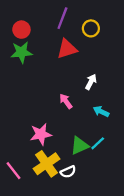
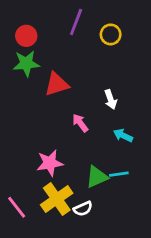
red triangle: (67, 49) -> (57, 84), moved
white arrow: (91, 82) -> (111, 99), turned 133
cyan line: (98, 143) -> (119, 174), turned 35

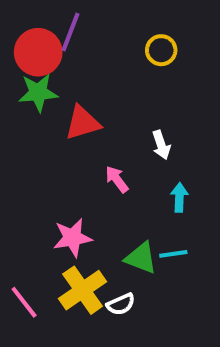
purple line: (76, 22) -> (70, 32), moved
red circle: (26, 36) -> (38, 52), size x1.5
cyan arrow: (123, 135) -> (179, 197), turned 66
green triangle: (97, 177) -> (141, 258), turned 45

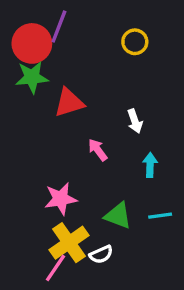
cyan line: (173, 254) -> (160, 216), moved
pink line: (24, 302) -> (56, 268), moved, turned 72

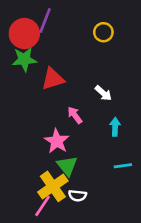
white arrow: (135, 121) -> (103, 93), turned -30
pink star: (61, 199) -> (57, 141), moved, turned -30
green triangle: (118, 216) -> (67, 166), moved, turned 30
white semicircle: (101, 254) -> (77, 196), turned 30

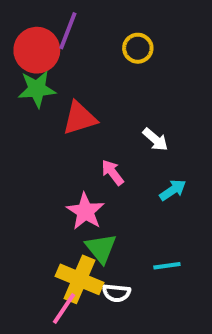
yellow circle: (103, 32) -> (138, 48), moved
cyan arrow: (115, 127) -> (173, 190), turned 54
cyan line: (123, 166) -> (167, 266), moved
yellow cross: (53, 186) -> (80, 279), turned -32

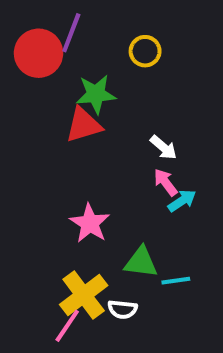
green star: (37, 89) -> (96, 94), moved
pink arrow: (113, 173) -> (166, 182), moved
green triangle: (101, 248) -> (141, 262), moved, turned -44
yellow cross: (80, 279) -> (84, 295), turned 30

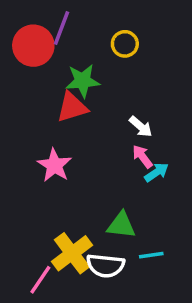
pink star: (90, 223) -> (54, 165), moved
cyan line: (176, 281) -> (151, 255), moved
white semicircle: (123, 309) -> (105, 266), size x1.5
pink line: (67, 326) -> (40, 280), moved

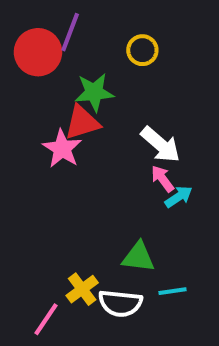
white arrow: (141, 127) -> (160, 145), size x1.5
pink star: (54, 165) -> (62, 149), moved
yellow cross: (72, 253) -> (82, 289), size x0.7

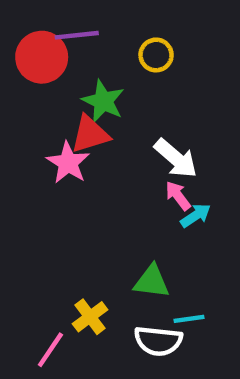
purple line: (70, 32) -> (77, 35), turned 63
green star: (94, 92) -> (103, 101), turned 30
white semicircle: (120, 303) -> (158, 341), moved

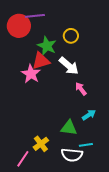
yellow circle: (156, 55) -> (71, 36), moved
white arrow: (176, 158) -> (69, 66), moved
cyan arrow: (196, 216) -> (89, 115), moved

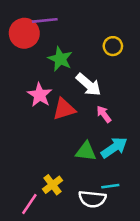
yellow circle: (71, 36) -> (113, 46), moved
red triangle: (41, 61) -> (64, 109), moved
cyan arrow: (89, 115) -> (114, 148), size x1.5
green triangle: (69, 128) -> (86, 151), moved

